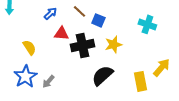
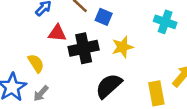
yellow semicircle: (29, 47) -> (36, 63), moved

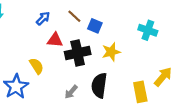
black semicircle: (109, 86) -> (99, 85), turned -40
gray arrow: (41, 93) -> (71, 92), moved

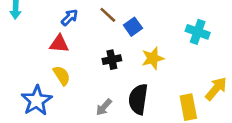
blue square: (95, 26) -> (133, 27), turned 32
red triangle: (55, 40) -> (59, 44), moved
black cross: (78, 53) -> (112, 60), size x0.6

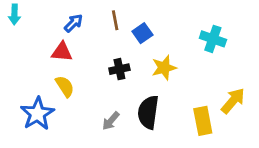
brown line: (108, 15) -> (115, 20), turned 36

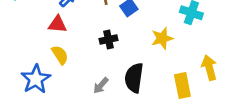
yellow star: (164, 68) -> (162, 38), moved
yellow arrow: (233, 101) -> (209, 68), turned -55

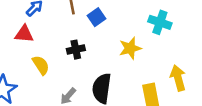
yellow semicircle: (60, 55) -> (41, 65), moved

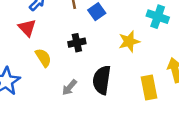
red triangle: (24, 34) -> (27, 28), turned 42

